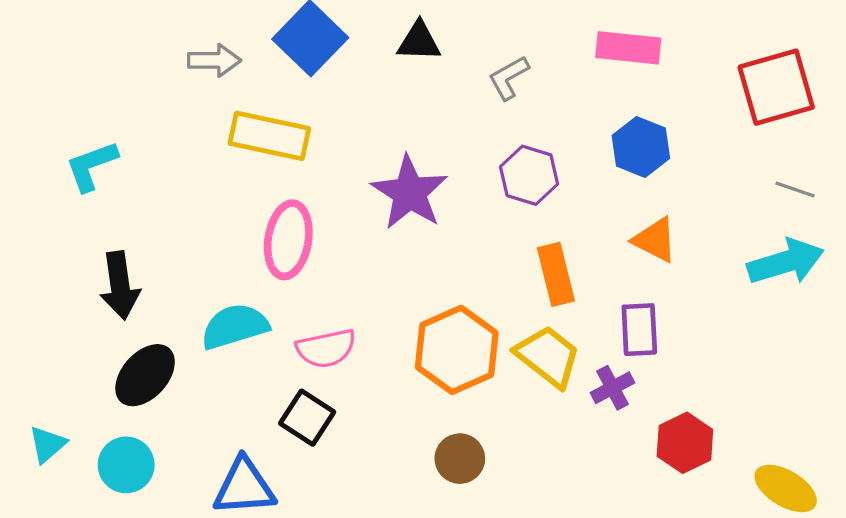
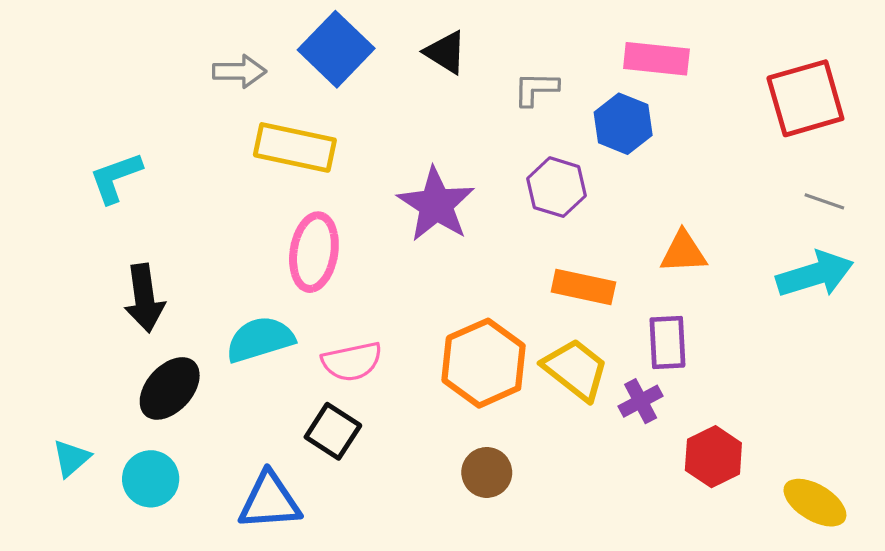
black triangle: (419, 41) -> (446, 52), turned 30
gray L-shape: (509, 78) -> (536, 89), turned 30
blue hexagon: (641, 147) -> (623, 124), moved
orange triangle: (655, 240) -> (683, 252), turned -30
orange rectangle: (556, 274) -> (583, 287), turned -64

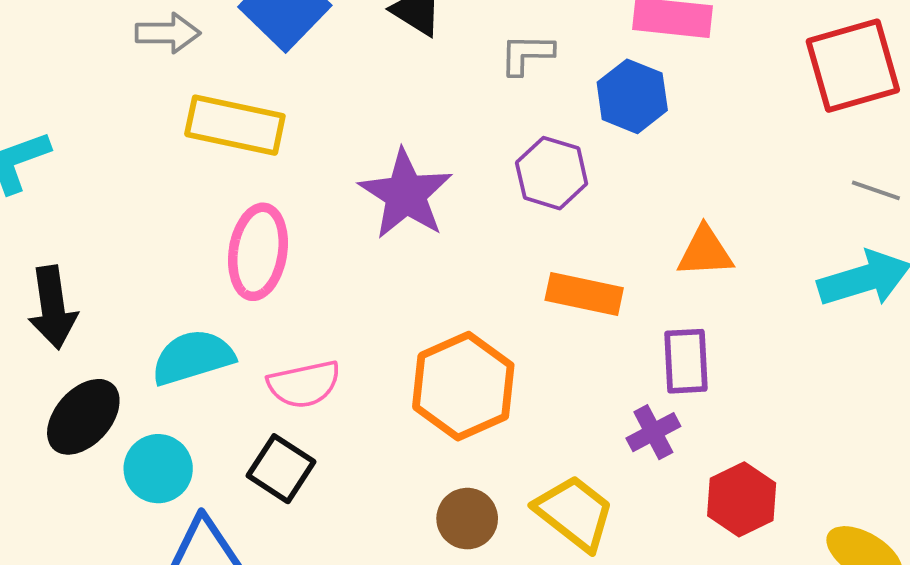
yellow trapezoid: (576, 369) -> (575, 513), moved
cyan circle: (151, 479) -> (158, 469), moved

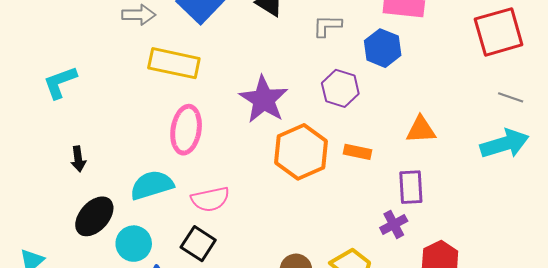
orange rectangle: (584, 294) -> (357, 152), size x0.7
black arrow: (53, 307) -> (78, 159), size x0.6
orange hexagon: (463, 386) -> (301, 152), moved

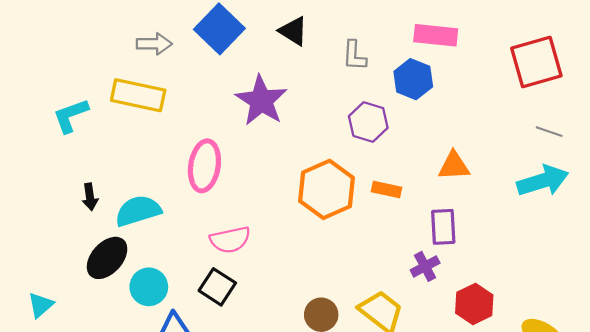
gray L-shape: (327, 26) -> (354, 56), turned -88
yellow rectangle: (174, 63) -> (138, 95), moved
purple star: (264, 99) -> (261, 101), moved
cyan semicircle: (152, 185) -> (138, 211), moved

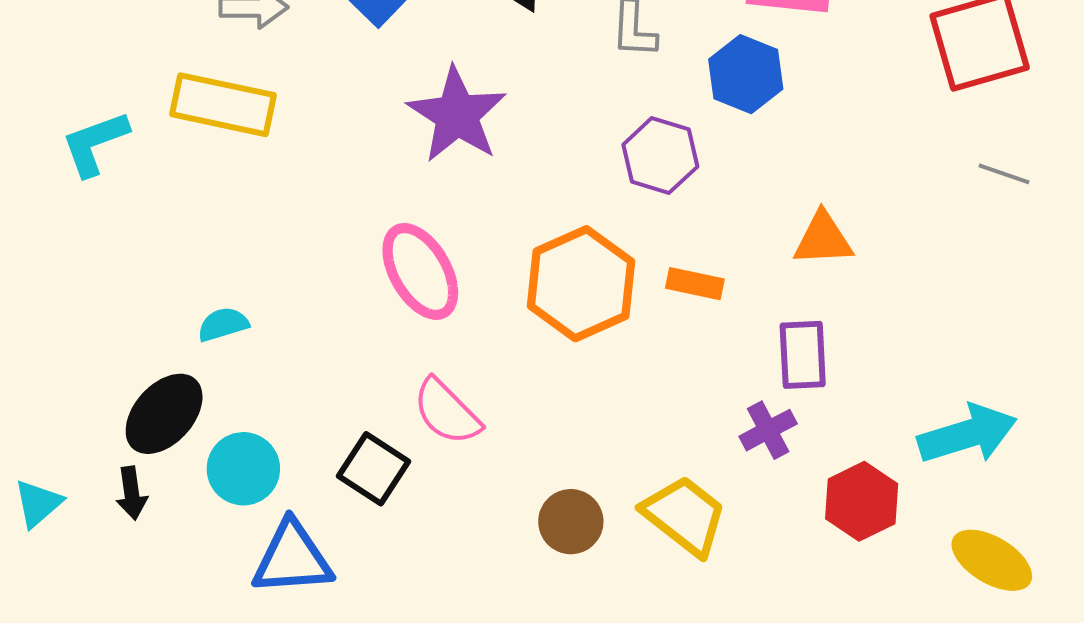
pink ellipse: (204, 166) -> (420, 271), moved, turned -39
cyan arrow: (543, 181) -> (967, 434), moved
black arrow: (90, 197) -> (132, 493), moved
cyan semicircle: (138, 211) -> (223, 324), size x0.6
pink semicircle: (230, 240) -> (447, 412), moved, turned 57

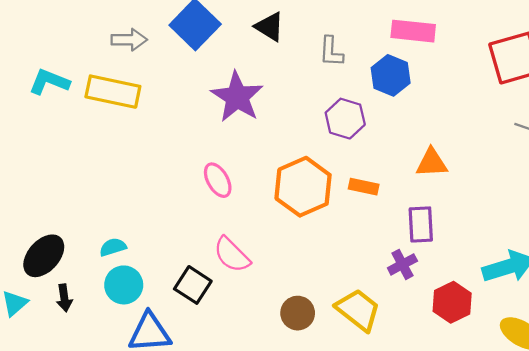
cyan L-shape: (95, 143) -> (49, 82), moved, turned 42
pink ellipse: (420, 271) -> (218, 180), size x0.7
cyan semicircle: (223, 324) -> (113, 247), moved
black ellipse: (164, 414) -> (44, 256), moved

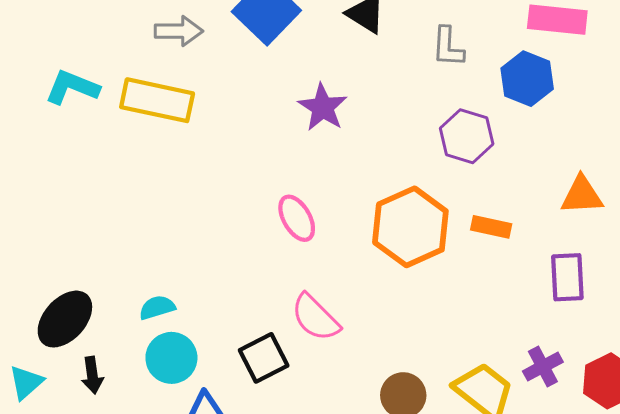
purple star: (237, 97) -> (323, 107), size x0.7
purple cross: (402, 264) -> (543, 367), moved
black square: (193, 285) -> (264, 358), turned 30

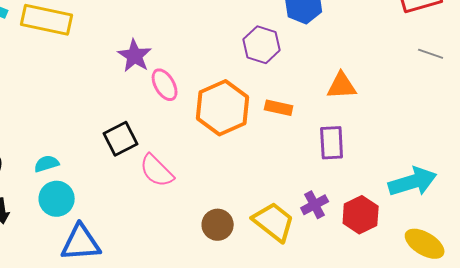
purple star: (323, 107) -> (135, 56), moved
pink ellipse: (297, 218) -> (165, 85), moved
black square: (264, 358) -> (121, 139), moved

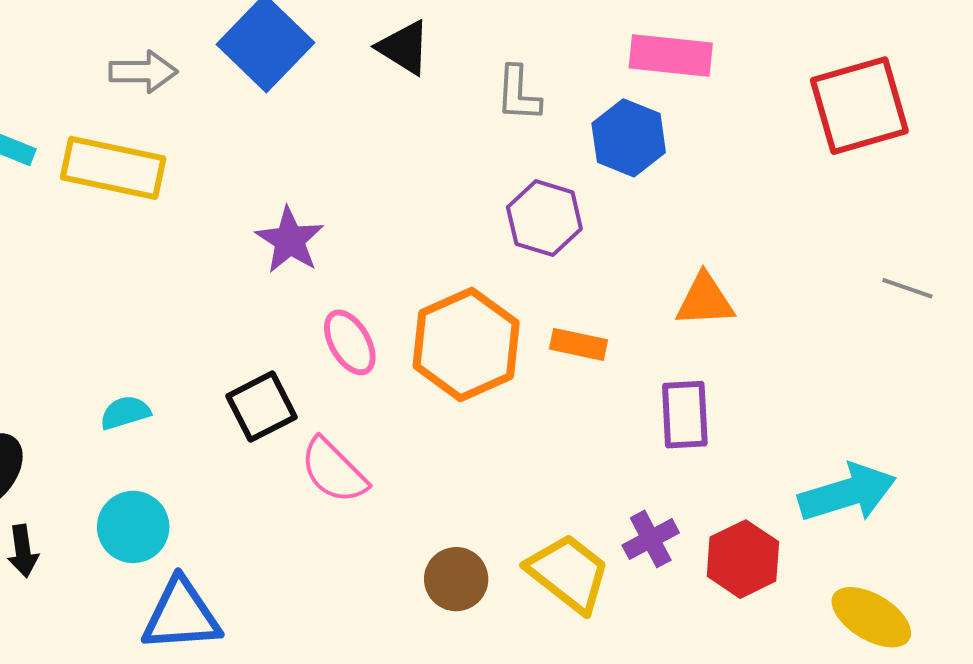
gray line: (431, 54) -> (907, 288), moved
pink ellipse: (165, 85) -> (350, 342), moved
cyan semicircle: (47, 164) -> (125, 413), moved

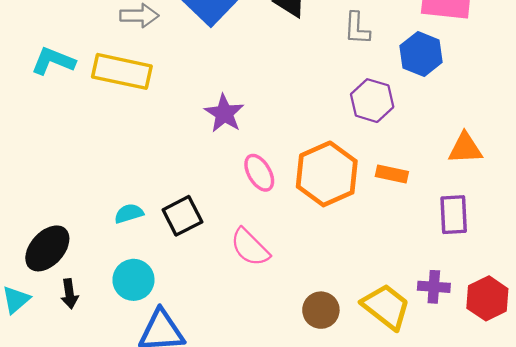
black square: (262, 407) -> (182, 216), moved
purple cross: (651, 539) -> (434, 287), turned 32

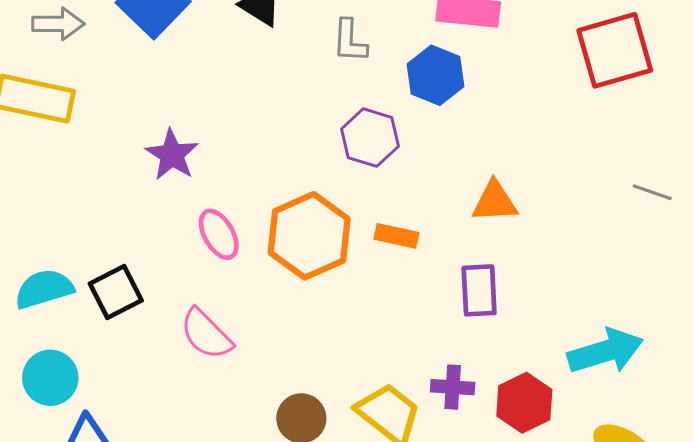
cyan semicircle: (129, 213) -> (44, 289), size x1.5

